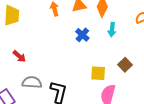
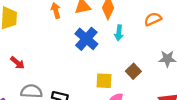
blue cross: (82, 35) -> (86, 39), size x1.5

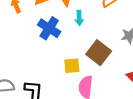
brown square: (133, 71) -> (99, 53), size x1.6

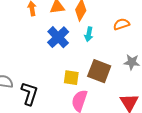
brown square: (99, 53) -> (99, 71), turned -30

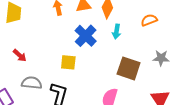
yellow square: (71, 78) -> (68, 62), moved

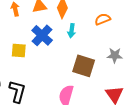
yellow square: (68, 62) -> (19, 50), moved

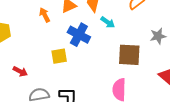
cyan arrow: (72, 31) -> (108, 22), turned -48

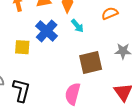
brown square: (129, 55) -> (91, 62), turned -30

